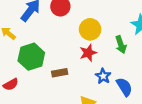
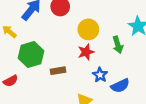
blue semicircle: (124, 87) -> (120, 86), turned 96

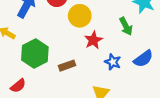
yellow circle: (88, 29) -> (80, 16), moved
blue semicircle: (120, 86) -> (143, 59), moved

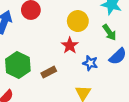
yellow circle: (80, 16) -> (78, 21), moved
green arrow: (126, 26) -> (109, 32), moved

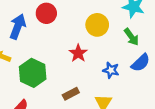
red star: (70, 45) -> (78, 53), moved
brown rectangle: (49, 72) -> (71, 94), moved

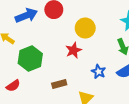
yellow circle: (97, 25) -> (85, 28), moved
blue arrow: (18, 27) -> (26, 15), turned 35

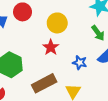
brown rectangle: (59, 84) -> (44, 83), size x1.6

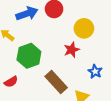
brown rectangle: (44, 83) -> (56, 82), turned 60

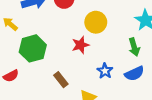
brown rectangle: (56, 82) -> (61, 80), size x0.6

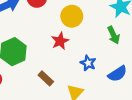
blue semicircle: (134, 74) -> (117, 74), moved

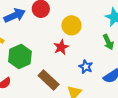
brown rectangle: (46, 78) -> (49, 80), size x1.5

